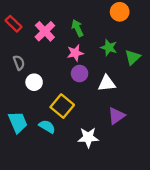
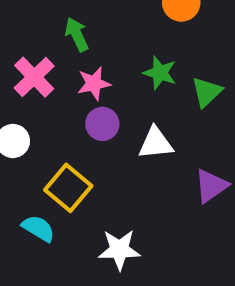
green arrow: (77, 28) -> (77, 34), moved
pink cross: (45, 31) -> (34, 77), moved
purple triangle: (116, 116) -> (211, 186), moved

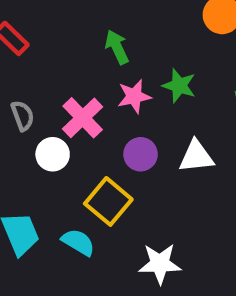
green star: (160, 73) -> (179, 86), moved
pink cross: (34, 77) -> (83, 118), moved
purple circle: (102, 124) -> (141, 154), moved

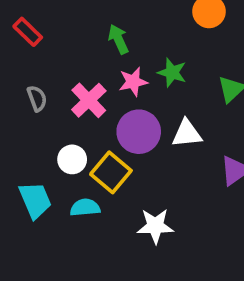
white circle: (53, 154) -> (72, 159), moved
purple circle: (141, 154) -> (139, 132), size x1.5
cyan semicircle: (78, 242) -> (85, 208), turned -36

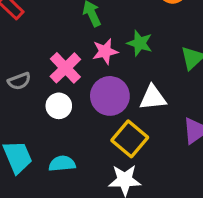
gray semicircle: (37, 98) -> (19, 81), moved, turned 90
white circle: (72, 159) -> (59, 106), moved
yellow square: (111, 172) -> (130, 139), moved

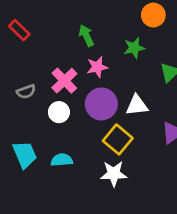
green star: (140, 43) -> (134, 48), moved, turned -30

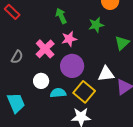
gray semicircle: (26, 92) -> (17, 57), turned -40
white triangle: (137, 105) -> (106, 74), moved
white circle: (59, 112) -> (41, 81), moved
cyan semicircle: (62, 160) -> (58, 93), moved

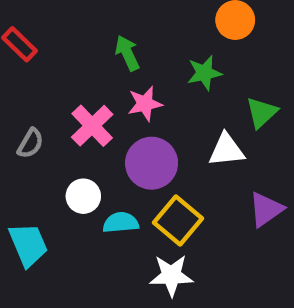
white triangle: (106, 74) -> (226, 150), moved

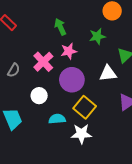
cyan semicircle: (121, 223) -> (57, 119), moved

